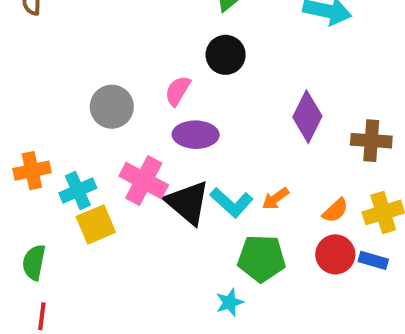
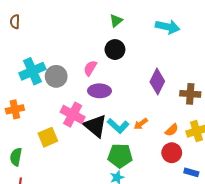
cyan cross: (78, 191) -> (32, 71), moved, size x1.4
green pentagon: (261, 258) -> (120, 156), moved
blue rectangle: (373, 260) -> (191, 172), moved

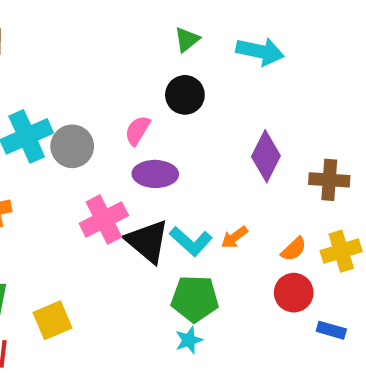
cyan arrow: (168, 27) -> (260, 51), moved
pink cross: (73, 115) -> (104, 219), turned 35
yellow square: (48, 137) -> (52, 320), moved

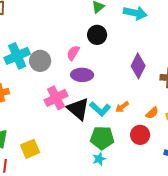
red circle: (294, 293) -> (140, 135), moved

